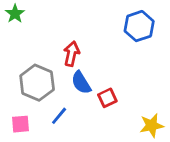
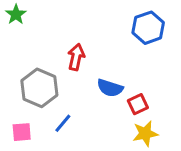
blue semicircle: (81, 83) -> (110, 88), moved, turned -40
red square: (107, 98) -> (138, 104), moved
yellow star: (152, 125) -> (145, 133), moved

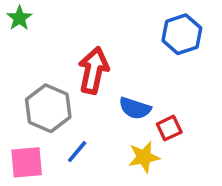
red arrow: (76, 57) -> (93, 70), size x1.4
pink square: (22, 132) -> (27, 162), size x1.4
yellow star: (145, 133) -> (144, 157), moved

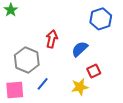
red arrow: (93, 70) -> (52, 39), size x0.7
blue semicircle: (135, 108) -> (80, 49), moved, turned 120

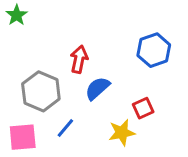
blue hexagon: (101, 19) -> (154, 50), moved
blue semicircle: (80, 49) -> (97, 88), moved

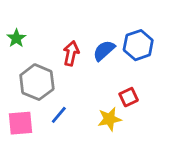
green star: (17, 15) -> (16, 38), moved
blue semicircle: (97, 88) -> (104, 51), moved

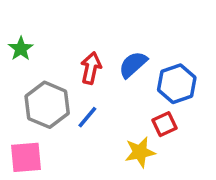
blue hexagon: (138, 45) -> (177, 84), moved
blue line: (59, 115) -> (87, 117), moved

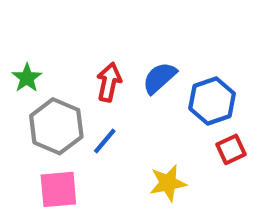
green star: (21, 49) -> (27, 78), moved
red square: (164, 124) -> (231, 149), moved
pink square: (26, 157) -> (58, 189), moved

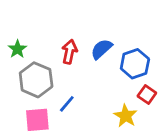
blue line: (105, 141) -> (67, 104), moved
red square: (231, 149) -> (147, 94), turned -30
yellow star: (168, 183) -> (126, 116), moved, turned -30

